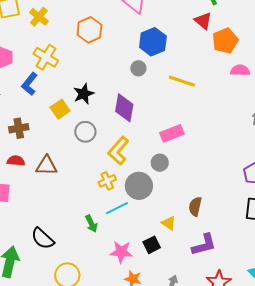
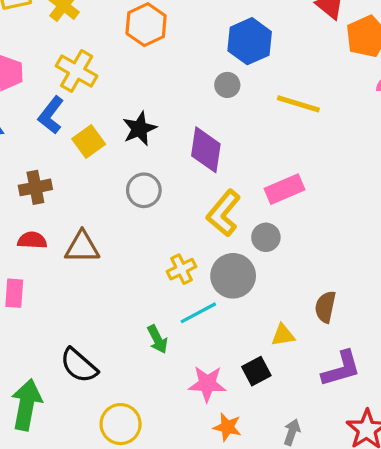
yellow square: (60, 109) -> (89, 142), moved
yellow L-shape: (118, 151) -> (224, 213), moved
yellow triangle: (169, 223) -> (283, 335), turned -42

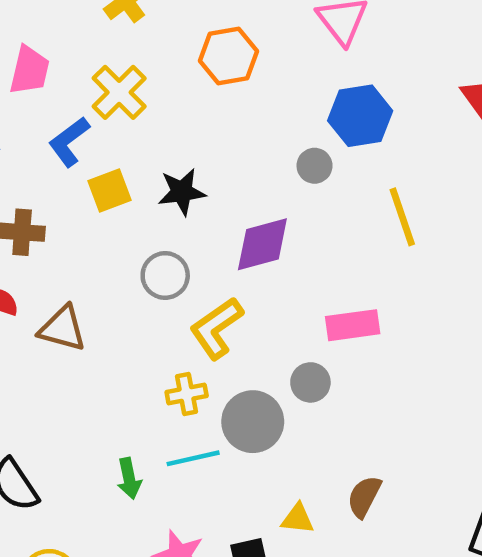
yellow line: (298, 104) -> (402, 217), turned 39
purple diamond: (206, 150) -> (262, 244), turned 51
yellow L-shape: (224, 213) -> (216, 328), moved

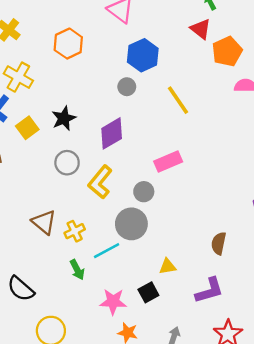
brown triangle: (62, 329) -> (44, 222), moved, turned 40
gray circle: (310, 382) -> (144, 192), moved
yellow cross: (187, 394) -> (75, 231), moved
brown semicircle: (364, 497) -> (219, 243), moved

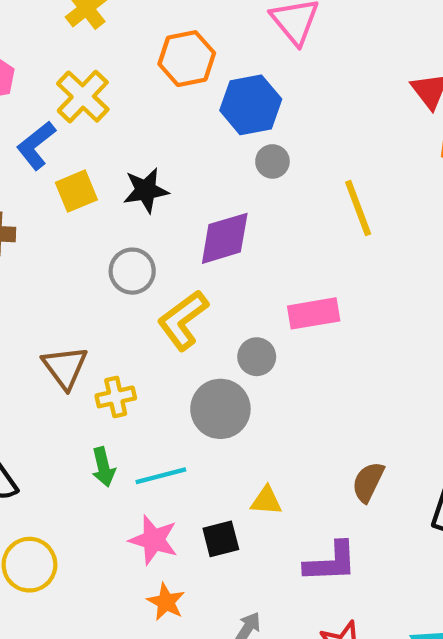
blue hexagon: (143, 55) -> (251, 105), moved
cyan line: (107, 251) -> (161, 476), moved

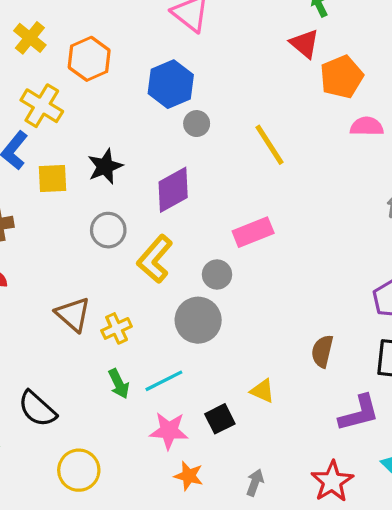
orange hexagon: (187, 59) -> (89, 59), moved
yellow square: (76, 191) -> (53, 179), turned 32
yellow triangle: (266, 501) -> (262, 391), moved, turned 32
purple L-shape: (331, 562) -> (359, 413), moved

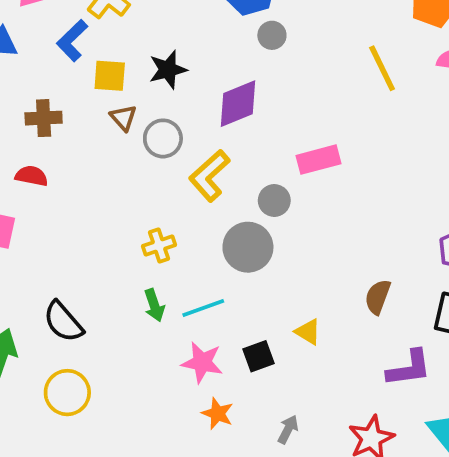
yellow line: (269, 145) -> (382, 68), moved
brown triangle: (73, 314) -> (123, 118), moved, size x0.7
yellow circle: (79, 470) -> (67, 393), moved

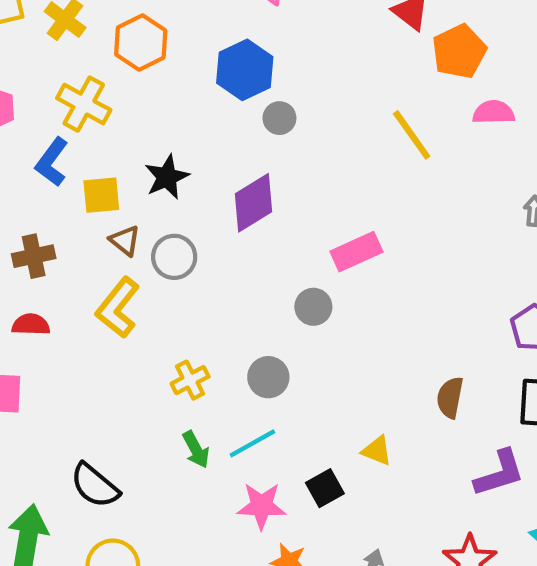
yellow L-shape: (209, 176) -> (118, 308), moved
gray circle: (248, 247) -> (268, 377), moved, size x0.7

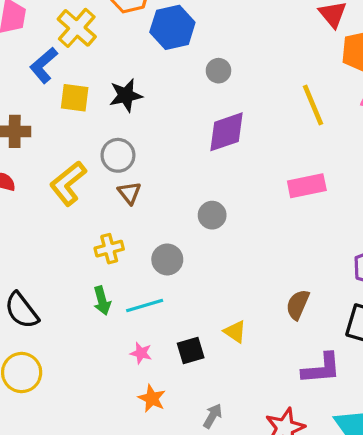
blue hexagon: (245, 70) -> (172, 27), moved
purple diamond: (254, 203) -> (226, 132), moved
brown triangle: (125, 241) -> (129, 193), moved
pink rectangle: (356, 252) -> (307, 186), moved
pink star: (262, 506) -> (141, 353), size x0.6

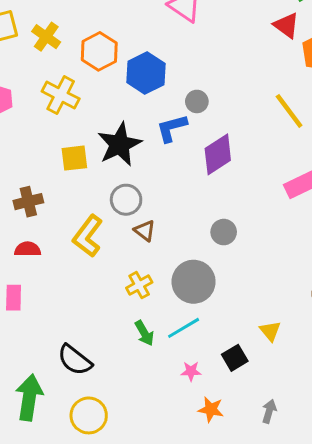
blue L-shape: (44, 65) -> (172, 128), moved, turned 40
black star: (126, 95) -> (120, 144), size x1.4
gray circle: (167, 259) -> (194, 282), size x1.5
yellow triangle: (235, 332) -> (270, 331), turned 30

